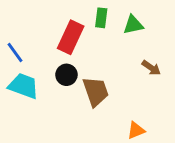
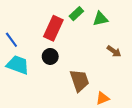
green rectangle: (101, 18) -> (76, 14), turned 40
brown trapezoid: (96, 91) -> (79, 81), moved

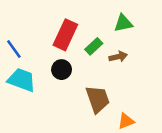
green rectangle: (76, 14) -> (94, 46), moved
brown arrow: (114, 51) -> (118, 57), moved, turned -48

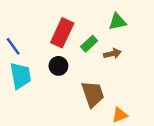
cyan trapezoid: (22, 80) -> (20, 76), turned 60

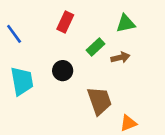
red rectangle: (62, 33) -> (65, 22), moved, size x0.7
blue line: (13, 46) -> (14, 34), moved

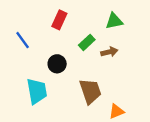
blue line: (14, 34) -> (23, 40), moved
cyan trapezoid: (22, 81) -> (37, 91), moved

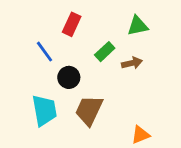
blue line: (23, 40) -> (44, 52), moved
brown trapezoid: (90, 91) -> (89, 110), moved, turned -136

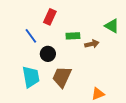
green triangle: (138, 26) -> (112, 26), moved, turned 42
green rectangle: (105, 52) -> (73, 36), turned 40

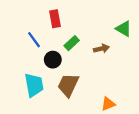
red rectangle: (50, 17) -> (55, 19), turned -35
green rectangle: (73, 36) -> (72, 43), moved, turned -40

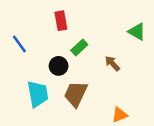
blue line: (34, 40) -> (19, 44), moved
brown arrow: (101, 49) -> (112, 63), moved, turned -120

